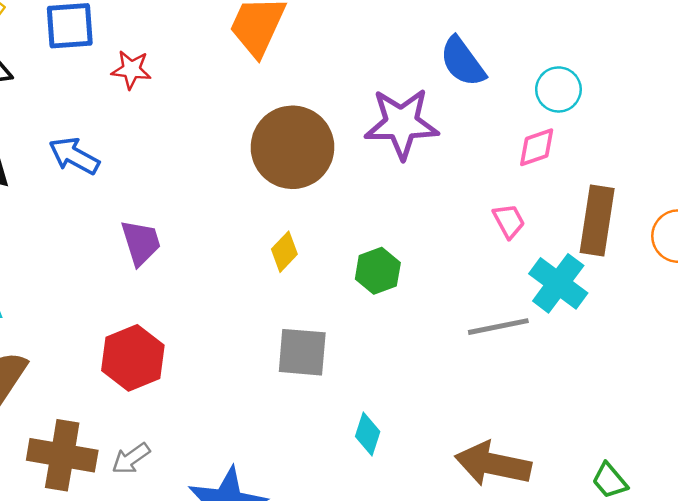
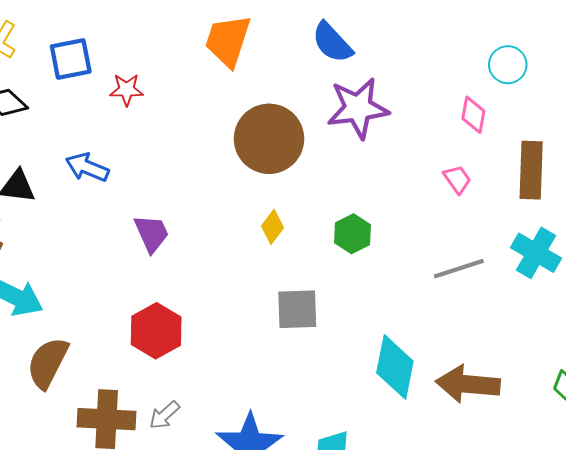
blue semicircle: (463, 62) -> (332, 43), moved
cyan circle: (558, 89) -> (508, 65), moved
pink diamond: (537, 147) -> (473, 115), turned -54
cyan cross: (558, 283) -> (536, 253), moved
cyan diamond: (368, 434) -> (395, 367), moved, size x1.8

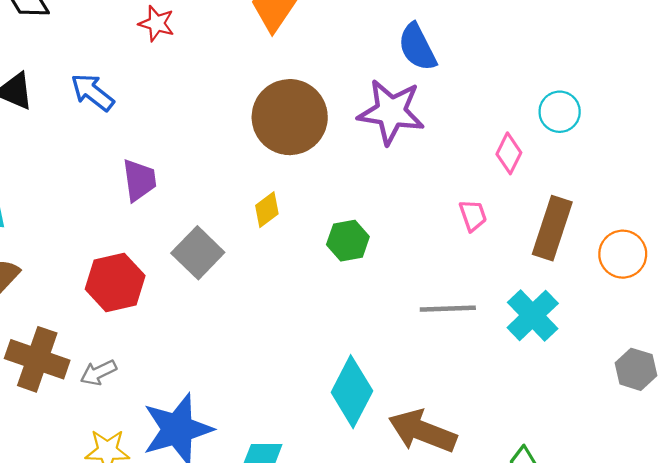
blue semicircle: (332, 43) -> (417, 47), moved
gray square: (297, 309) -> (198, 253), moved, turned 30

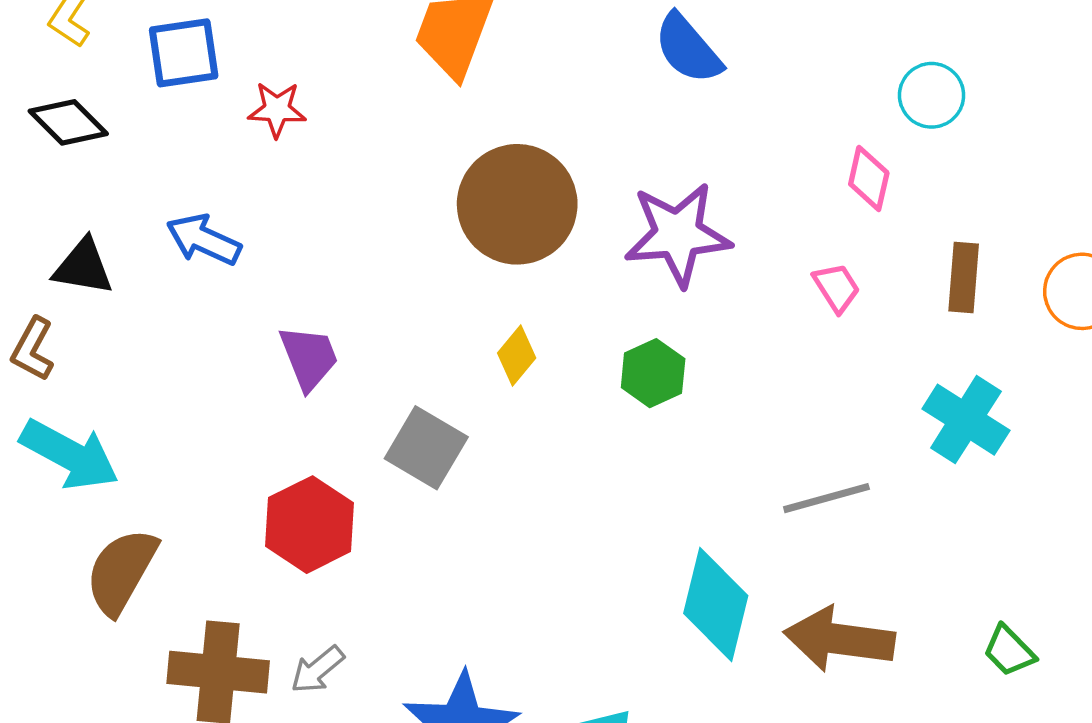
purple star: (391, 112) -> (678, 234), moved
brown rectangle: (552, 228) -> (964, 278), size x0.7
gray line: (448, 309) -> (826, 498), moved

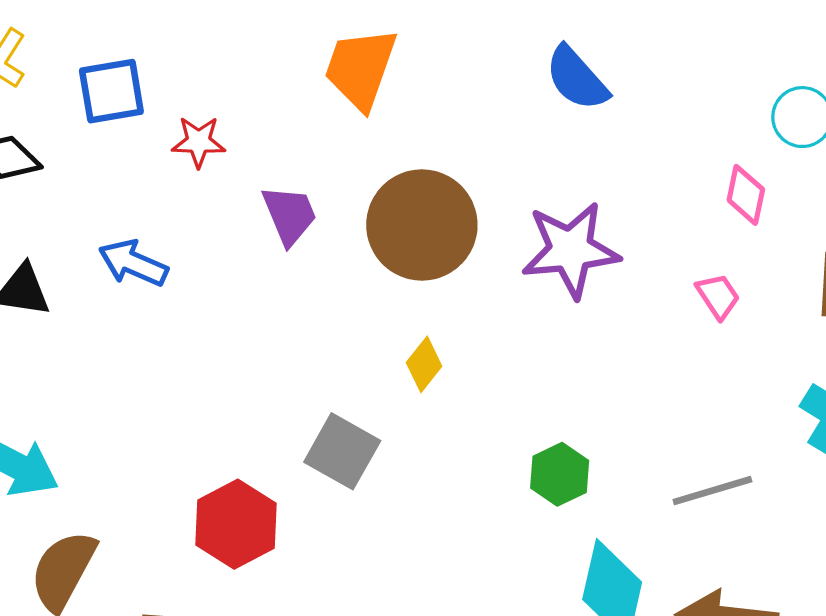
purple trapezoid: (309, 358) -> (289, 215), moved
green hexagon: (653, 373) -> (560, 474), moved

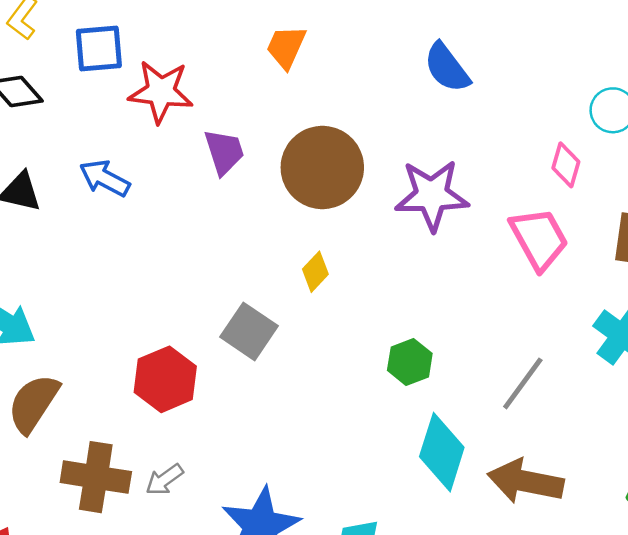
orange trapezoid: (361, 68) -> (286, 47), size x0.7
red star: (199, 142) -> (161, 92), size x1.6
pink trapezoid: (718, 296) -> (539, 239), size x1.8
gray line: (712, 491) -> (523, 383), turned -42

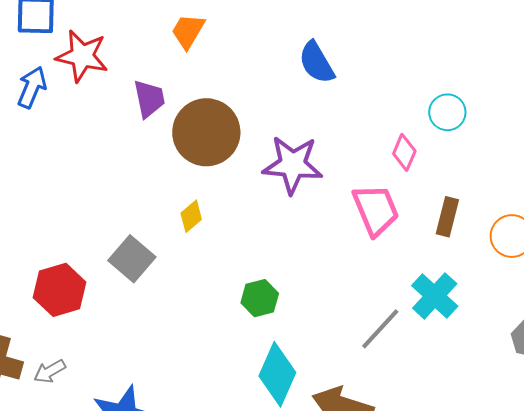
purple trapezoid: (224, 152) -> (149, 99), moved
blue arrow: (105, 178) -> (32, 87), moved, turned 78
gray line: (523, 383) -> (380, 329), moved

